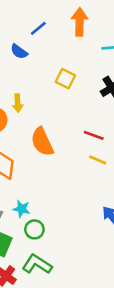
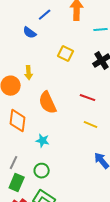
yellow line: (98, 160) -> (91, 125), moved
cyan star: (22, 209) -> (43, 141), moved

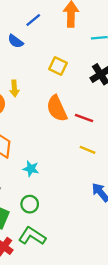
orange semicircle: (48, 103) -> (57, 109), moved

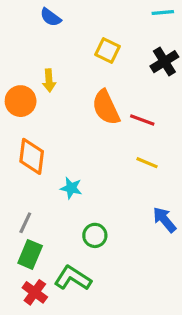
green circle: (30, 204) -> (95, 235), moved

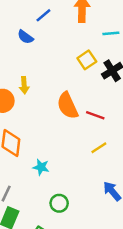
yellow square: (108, 50) -> (87, 60), moved, turned 30
yellow line: (147, 163) -> (99, 148), turned -56

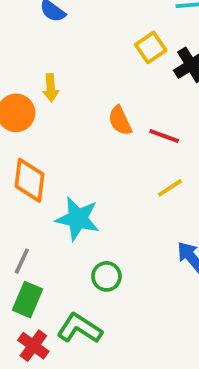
orange semicircle: (68, 106) -> (120, 121), size x0.7
cyan star: (41, 167) -> (78, 219), size x1.6

